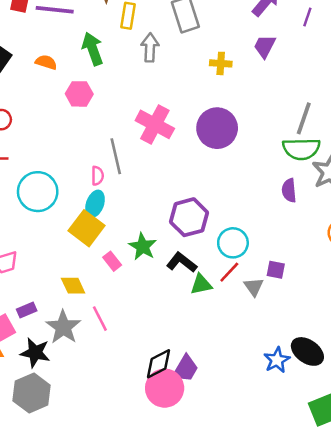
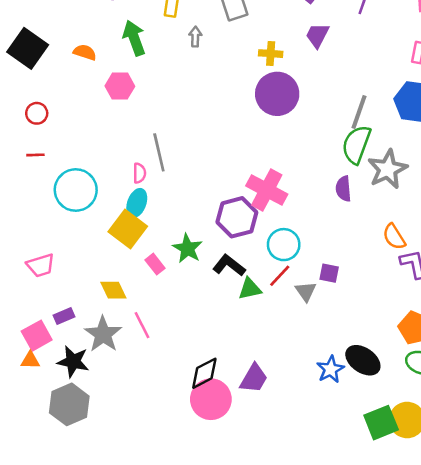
gray arrow: (150, 48) -> (195, 37), size x0.7
pink cross: (155, 124) -> (267, 190), moved
purple circle: (217, 128) -> (277, 94), moved
green semicircle: (301, 149) -> (356, 145), turned 111
purple trapezoid: (185, 369) -> (254, 378), moved

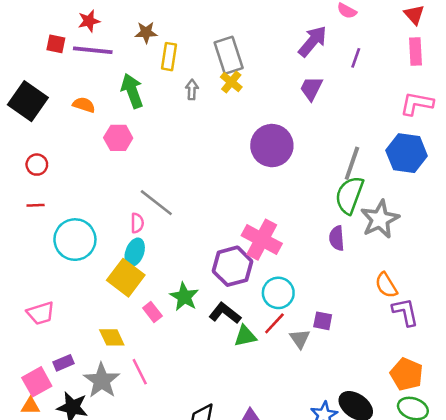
yellow cross: (271, 54) -> (231, 82), moved, turned 35
gray line: (159, 152) -> (156, 203), turned -39

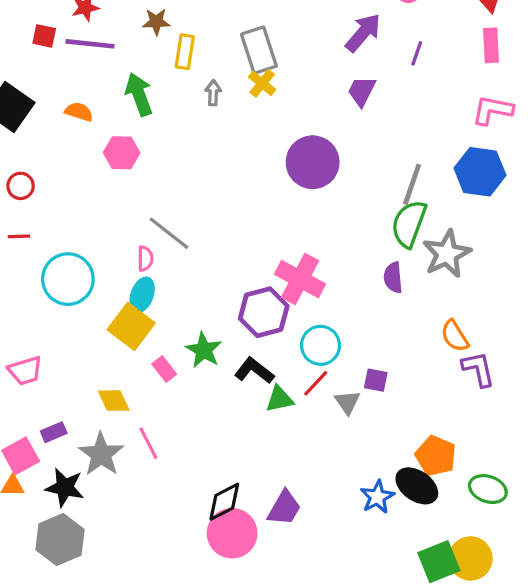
orange pentagon: (407, 374) -> (436, 456), moved

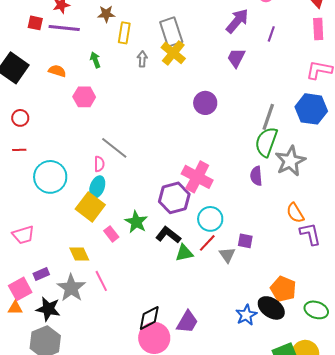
yellow cross: (262, 83) -> (173, 53), size x1.4
green arrow: (139, 94) -> (95, 60), size x0.6
purple circle: (313, 162) -> (205, 103), size x0.7

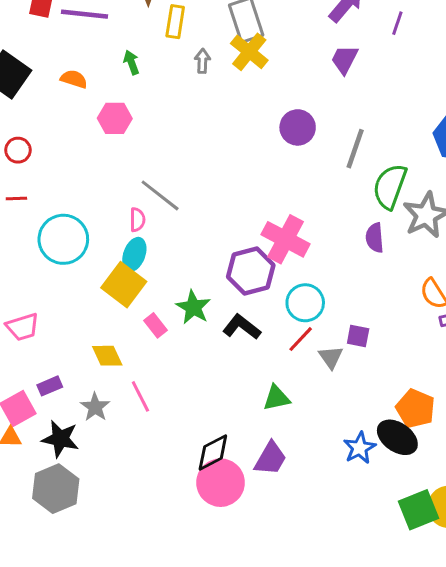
gray line: (268, 117) -> (355, 149), moved
green triangle: (184, 253) -> (276, 398), moved
gray star: (71, 288) -> (95, 407), size x0.7

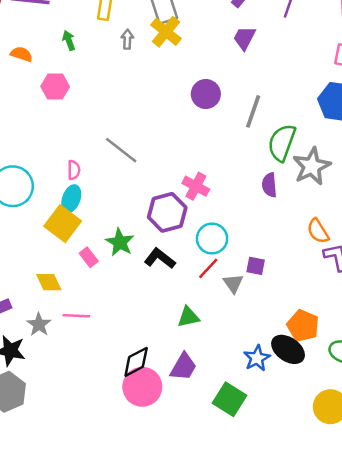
gray line: (160, 195) -> (121, 150), moved
pink cross: (286, 239) -> (196, 186), size x0.7
pink line: (140, 396) -> (76, 316), turned -60
green square: (419, 510) -> (229, 399), moved, turned -36

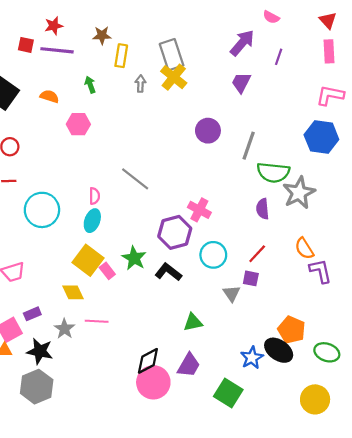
green semicircle: (282, 143) -> (273, 172), turned -104
yellow square: (63, 224) -> (88, 260), moved
red line: (208, 268) -> (257, 254), moved

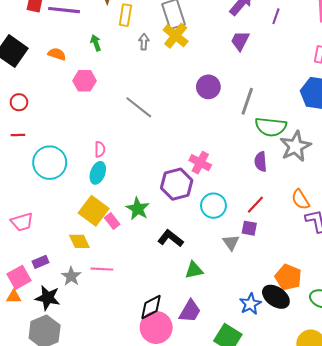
gray line: (135, 179) -> (139, 107), moved
black L-shape: (168, 272) -> (170, 238), moved

